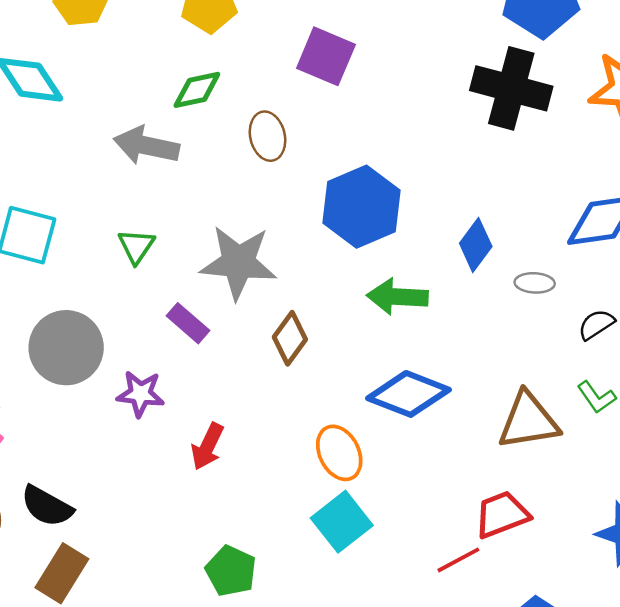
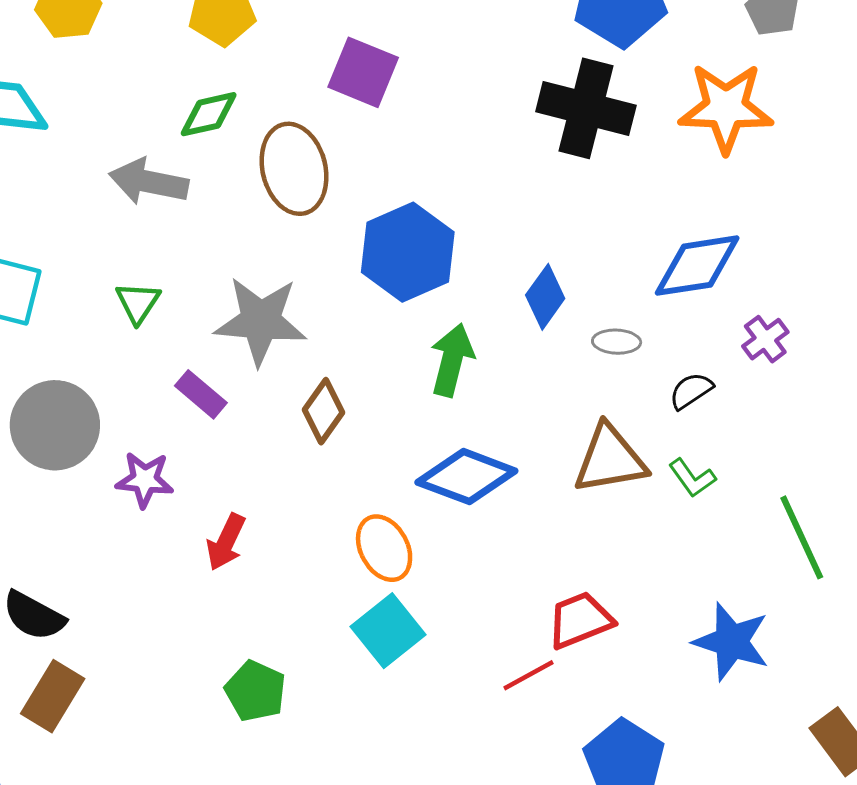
brown ellipse: (268, 136) -> (294, 169), size x1.5
green arrow: (397, 297) -> (452, 360), turned 102
brown triangle: (528, 421) -> (610, 459), moved

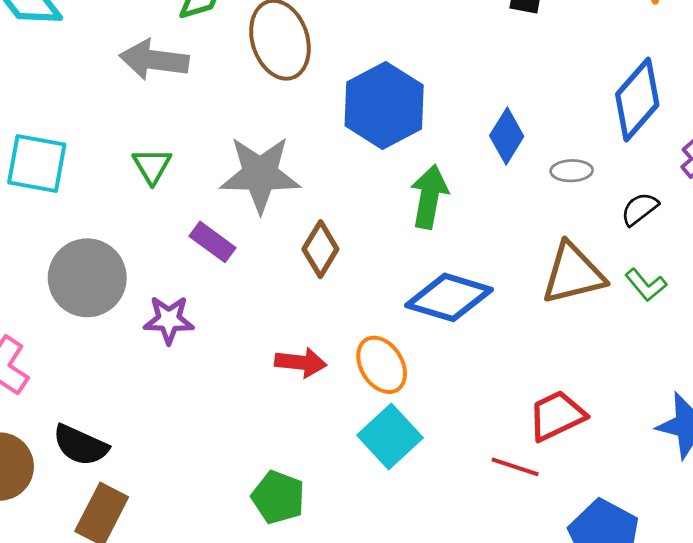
blue diamond: (697, 266) -> (637, 100), turned -36
red arrow: (226, 542) -> (301, 362), moved, turned -105
red line: (528, 675) -> (515, 467), turned 51

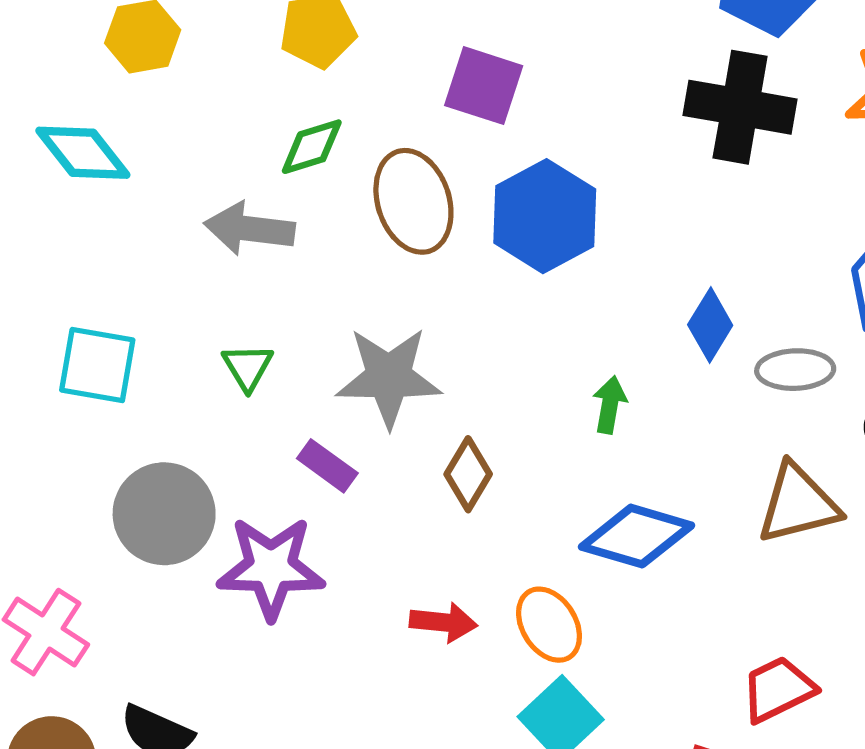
blue hexagon: (384, 105) -> (545, 216), moved
gray ellipse: (572, 171) -> (795, 370), size x1.4
green arrow: (429, 197) -> (610, 405), size x0.7
purple star: (169, 320) -> (271, 568), size x1.6

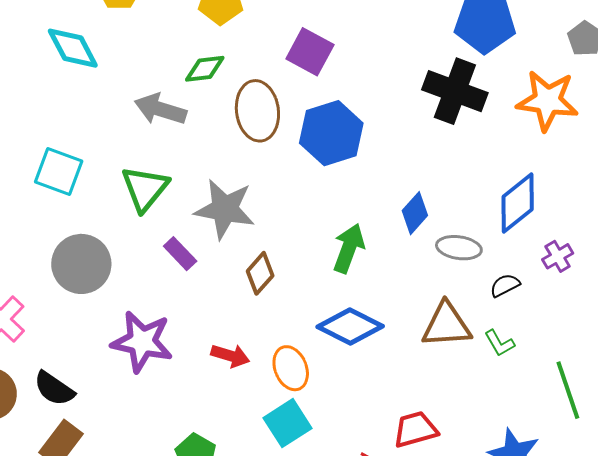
green triangle: (248, 367) -> (145, 188), size x1.6
green arrow: (610, 405) -> (349, 248), size x1.5
purple star: (271, 568) -> (142, 342), moved

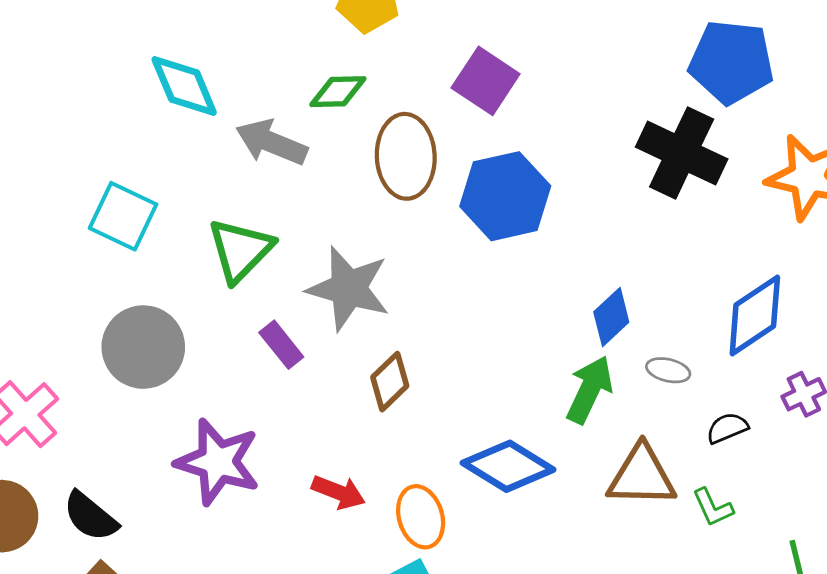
cyan diamond: (73, 48) -> (184, 86), moved
green arrow: (349, 248) -> (589, 390), moved
gray ellipse: (459, 248) -> (668, 370), size x0.7

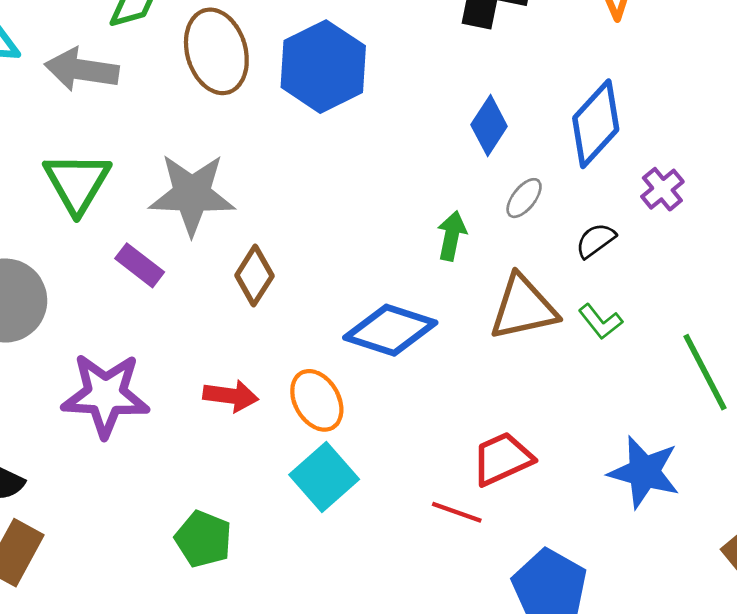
blue diamond: (611, 317) -> (489, 125), moved
gray ellipse: (668, 370) -> (524, 198), turned -51
green arrow: (589, 390) -> (452, 236), size x0.7

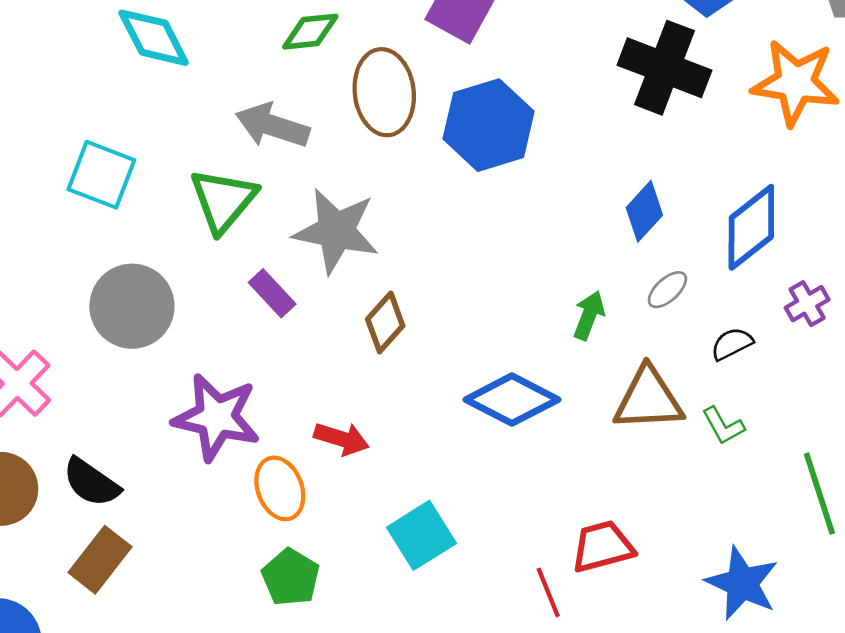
gray arrow: (82, 70) -> (272, 126), moved
orange ellipse: (317, 400) -> (280, 488), moved
red line: (457, 512) -> (548, 592), turned 39

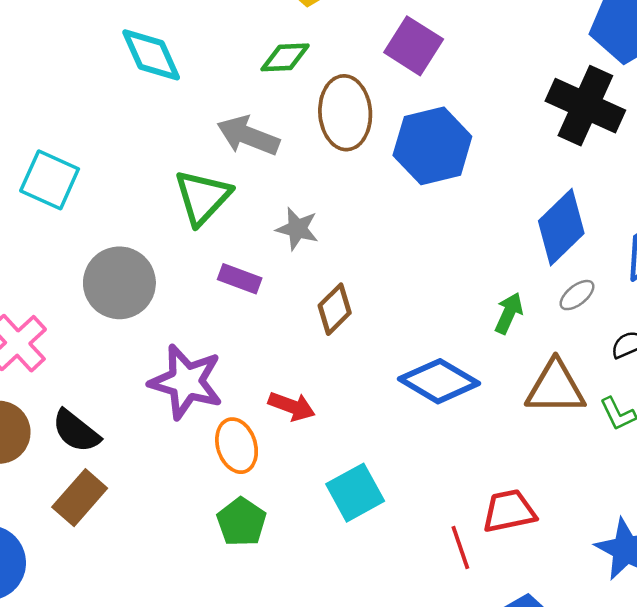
cyan square: (101, 175) -> (50, 180), moved
blue diamond: (644, 211) -> (561, 227), size x1.5
gray star: (336, 231) -> (297, 229), size x0.6
purple rectangle: (272, 293) -> (240, 279), turned -30

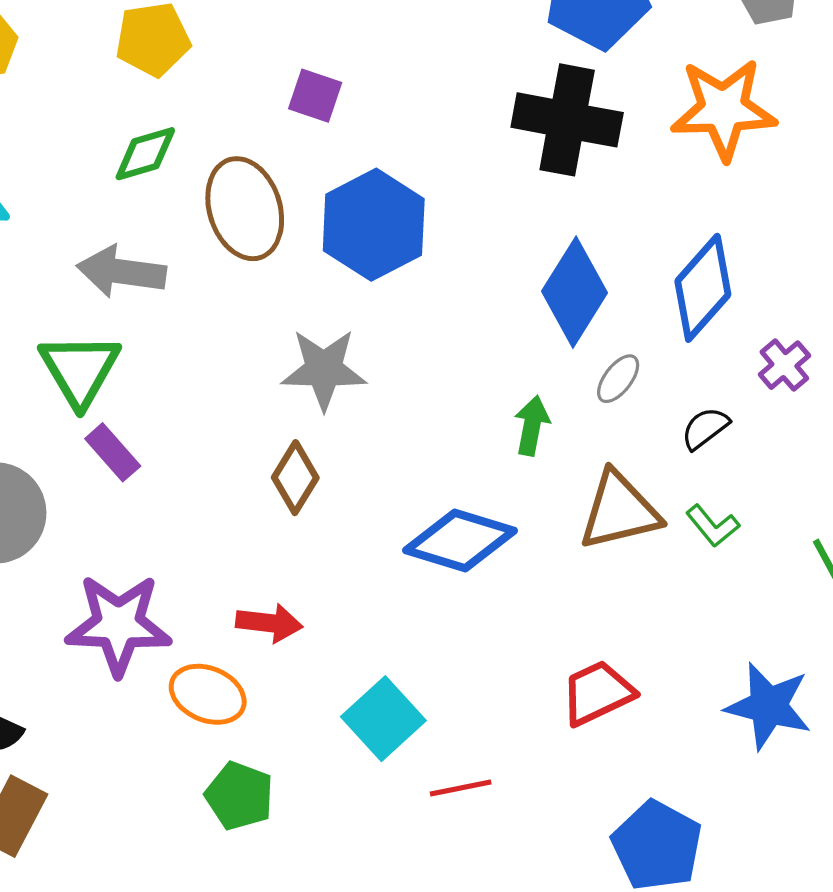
purple square: (414, 46) -> (315, 96), size x0.7
gray star: (297, 229) -> (324, 369), moved, size x1.4
purple rectangle: (240, 279) -> (113, 452), moved, turned 42
orange ellipse: (237, 446) -> (208, 694), turned -36
red line: (460, 548) -> (461, 788), moved, turned -69

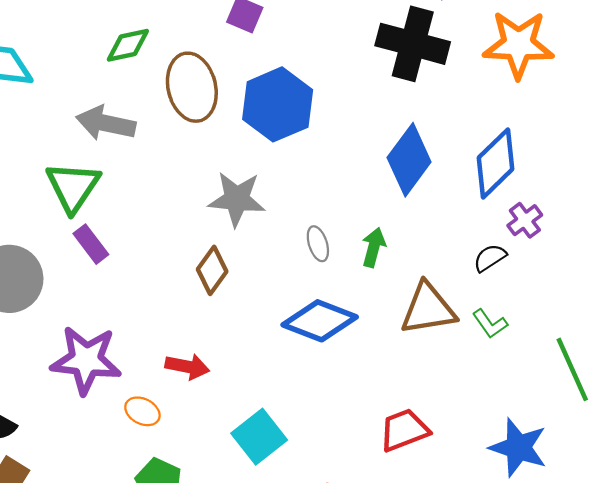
purple cross: (784, 365) -> (525, 220), moved
gray ellipse: (618, 379) -> (318, 244), moved, turned -60
orange ellipse: (208, 694) -> (142, 411), size x0.7

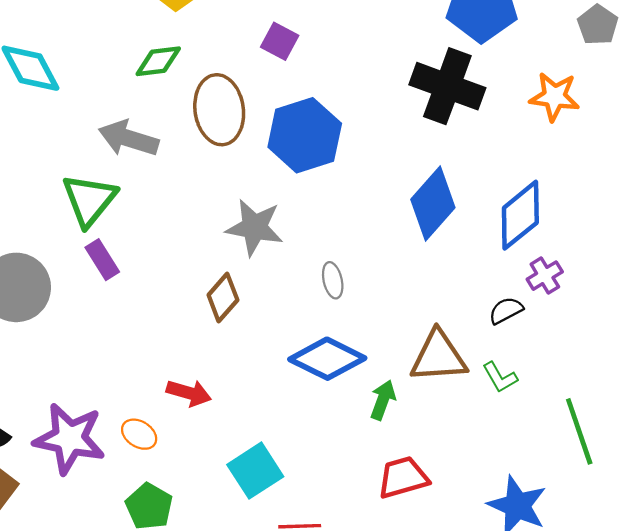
orange star: (518, 45) -> (554, 97), size x0.7
green arrow: (374, 247) -> (383, 400), moved
purple star: (86, 360) -> (69, 438), moved

